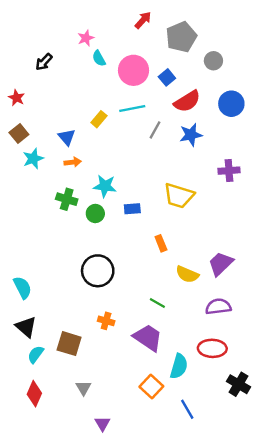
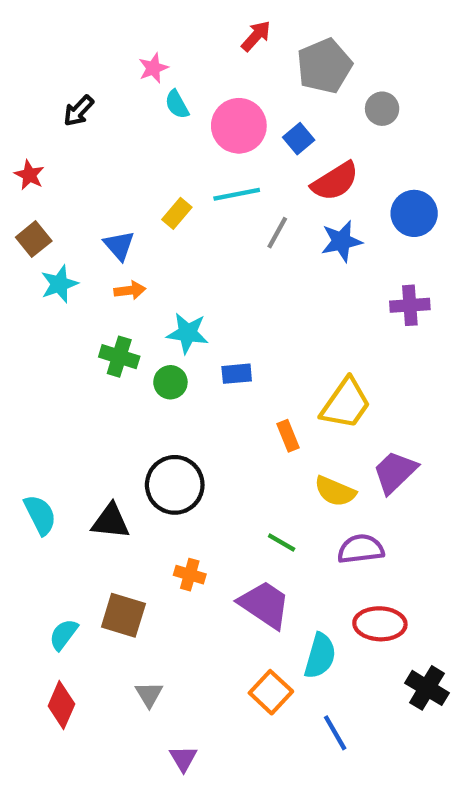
blue circle: (231, 104) -> (414, 213), moved
yellow trapezoid: (179, 196) -> (346, 404), moved, turned -72
purple semicircle: (218, 307) -> (361, 549), moved
black triangle: (26, 327) -> (111, 521), moved, turned -35

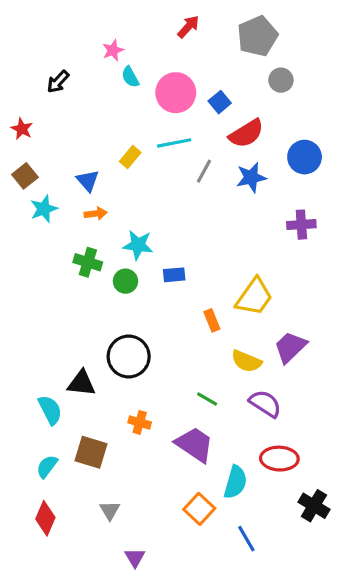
gray pentagon: (324, 66) -> (257, 36), moved
cyan semicircle: (40, 515) -> (50, 410), moved
purple semicircle: (361, 549) -> (265, 404), turned 40

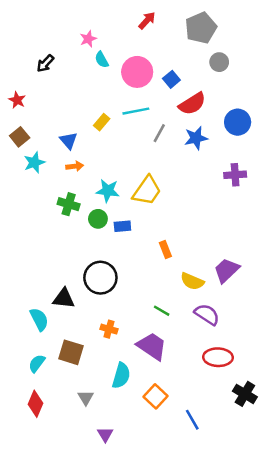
blue rectangle: (174, 275) -> (122, 226), moved
yellow trapezoid: (254, 297) -> (147, 191), moved
cyan semicircle: (235, 482) -> (121, 376), moved

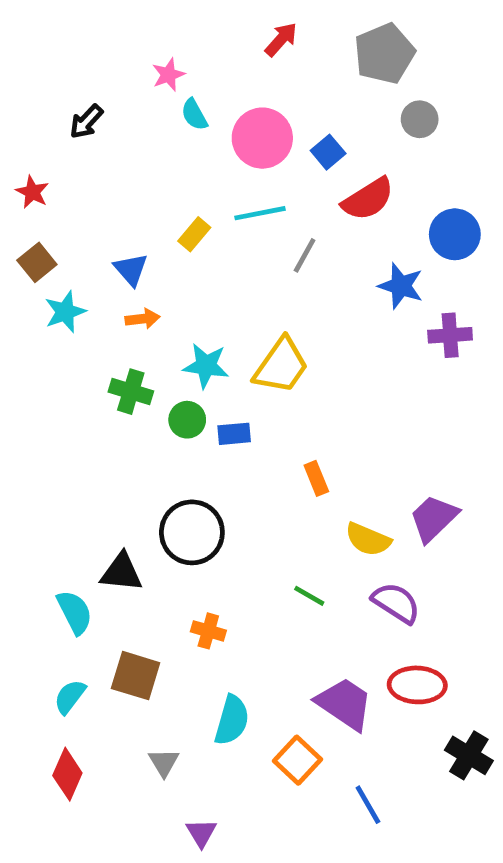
blue star: (196, 138) -> (401, 286), moved, turned 30
purple trapezoid: (152, 346) -> (344, 704), moved

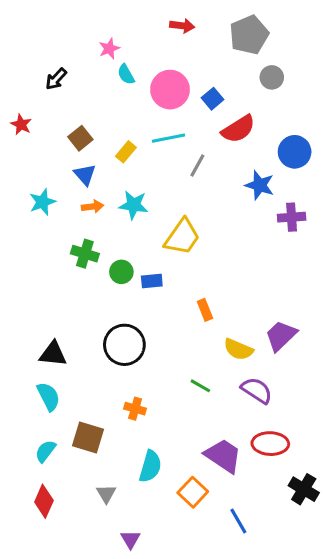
red arrow: (281, 39) -> (182, 26), turned 55
brown square: (37, 262) -> (80, 138), moved
cyan star: (206, 366) -> (134, 205), moved
black triangle: (121, 572) -> (53, 354), moved

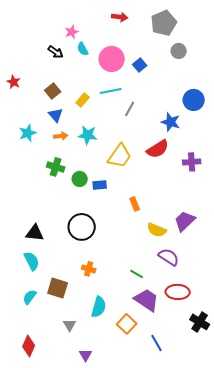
black arrow: (56, 79) -> (56, 52), moved, turned -98
red semicircle: (238, 129) -> (158, 149), moved
purple cross: (292, 217) -> (192, 162), moved
green line: (200, 386) -> (137, 274), moved
red diamond: (44, 501) -> (29, 346), moved

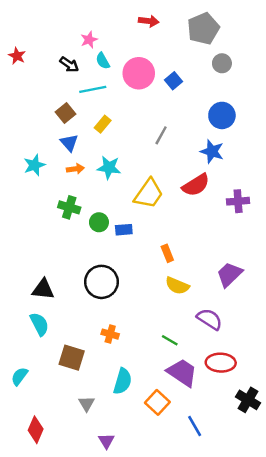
red star: (14, 82) -> (17, 56), moved
cyan line: (111, 91) -> (93, 89), moved
blue circle: (194, 100) -> (222, 115), moved
yellow semicircle: (157, 230) -> (177, 286), moved
cyan semicircle: (30, 297) -> (19, 376), moved

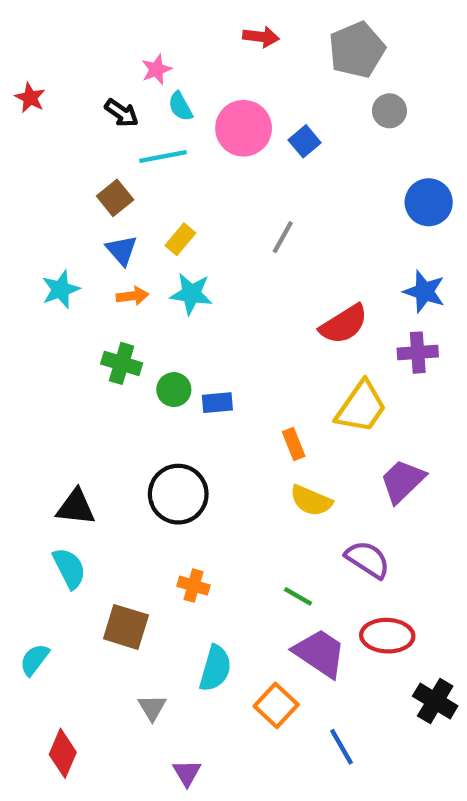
blue circle: (222, 115) -> (429, 202), moved
yellow rectangle: (103, 124) -> (180, 239), moved
blue star: (212, 151) -> (424, 292), moved
yellow trapezoid: (149, 194) -> (361, 407), moved

